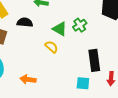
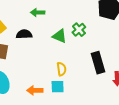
yellow semicircle: (51, 47) -> (61, 69), moved, turned 48
cyan square: (83, 83) -> (58, 87), moved

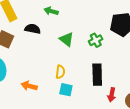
green cross: (79, 30) -> (96, 40), moved
cyan square: (58, 87) -> (66, 90), moved

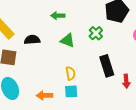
green arrow: (51, 11) -> (58, 16), moved
cyan square: (66, 90) -> (71, 91), moved

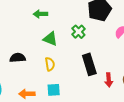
black semicircle: (32, 40) -> (18, 58), moved
yellow semicircle: (71, 73) -> (50, 64), moved

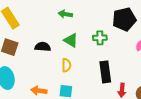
green cross: (78, 32) -> (100, 38), turned 32
black semicircle: (18, 58) -> (43, 47), moved

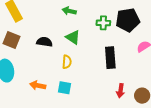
green cross: (100, 38) -> (103, 23), moved
black rectangle: (105, 72) -> (110, 58), moved

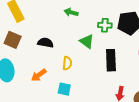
green triangle: (73, 37) -> (87, 41), moved
orange arrow: (38, 85) -> (39, 75), moved, turned -49

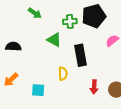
green arrow: (71, 12) -> (35, 13), turned -152
yellow semicircle: (67, 63) -> (63, 74), moved

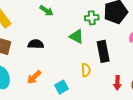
green arrow: (35, 13) -> (46, 11), moved
cyan square: (38, 90) -> (62, 87), turned -32

